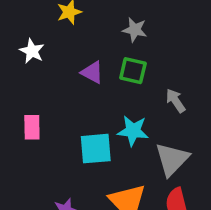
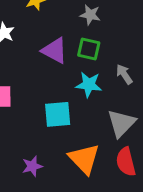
purple triangle: (92, 72) -> (55, 50), size x1.4
cyan star: (133, 131) -> (89, 85), moved

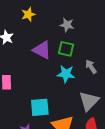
cyan square: (58, 114) -> (40, 107), moved

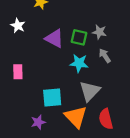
gray star: (67, 25) -> (99, 32), moved
gray triangle: (89, 101) -> (90, 91), moved

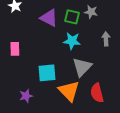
gray arrow: (105, 56) -> (106, 39), moved, turned 32
purple star: (38, 122) -> (26, 96), moved

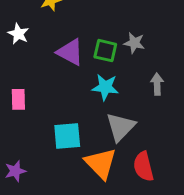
purple star: (26, 96) -> (15, 171), moved

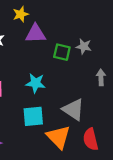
purple triangle: (70, 52) -> (36, 34), moved, turned -30
cyan star: (105, 87) -> (36, 83), moved
gray triangle: (121, 127) -> (73, 109), turned -40

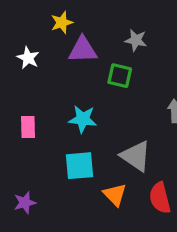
gray star: (84, 46) -> (136, 40), moved
orange triangle: (58, 137) -> (115, 195), size x0.7

